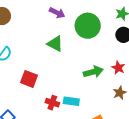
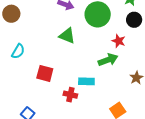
red star: (118, 68) -> (119, 41), moved
cyan rectangle: (71, 101) -> (86, 81), moved

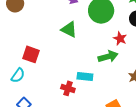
cyan semicircle: (18, 51) -> (18, 75), moved
red square: (45, 73) -> (31, 54), moved

